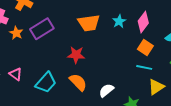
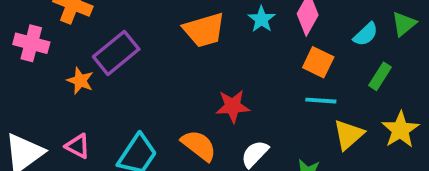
orange star: (16, 33) -> (80, 81), moved
red star: (76, 55) -> (233, 106), moved

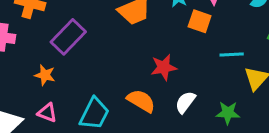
orange square: (318, 62) -> (200, 21), moved
orange star: (80, 81) -> (45, 75), moved

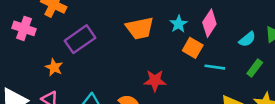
cyan line: (232, 55) -> (215, 67), moved

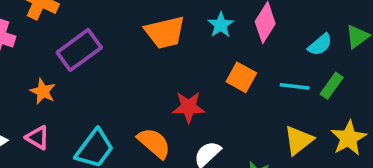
orange square: (193, 48) -> (241, 77), moved
cyan line: (215, 67) -> (295, 86), moved

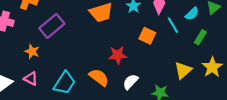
cyan line: (295, 86) -> (173, 25), moved, turned 56

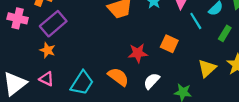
purple rectangle: (52, 26) -> (53, 24), moved
orange square: (147, 36) -> (169, 44), moved

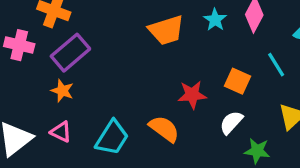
cyan line: (196, 21) -> (276, 65), moved
white semicircle: (152, 81) -> (231, 122), moved

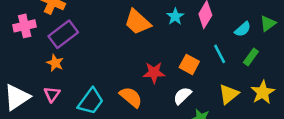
orange trapezoid: (166, 30) -> (137, 22), turned 56
pink cross: (19, 45) -> (25, 26), turned -30
pink triangle: (61, 132) -> (52, 94), turned 36

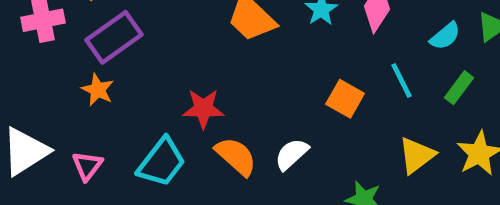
red star: (154, 73) -> (203, 109), moved
pink triangle: (52, 94) -> (87, 166), moved
white semicircle: (182, 96) -> (292, 154), moved

